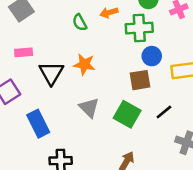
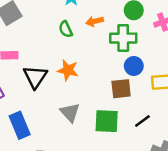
green square: (127, 114) -> (107, 121), turned -30

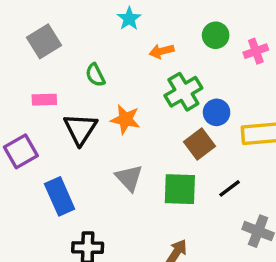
green semicircle: (66, 29) -> (95, 75), moved
green cross: (123, 38) -> (183, 92), moved, turned -30
brown square: (121, 89) -> (199, 144), turned -30

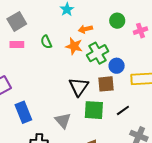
pink rectangle: (44, 100) -> (17, 45), moved
orange star: (125, 119) -> (74, 46), moved
black triangle: (80, 129) -> (79, 87), moved
brown square: (199, 144) -> (106, 84), turned 30
gray triangle: (129, 178) -> (63, 121), moved

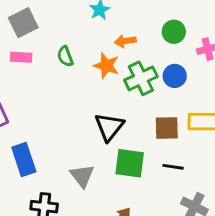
blue circle: (117, 66) -> (175, 76), moved
brown square: (106, 84) -> (167, 128), moved
black line: (123, 110) -> (173, 167), turned 40

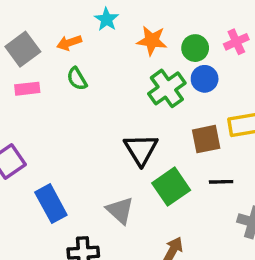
green circle: (174, 32) -> (195, 48), moved
orange arrow: (125, 41) -> (69, 43), moved
orange star: (106, 66) -> (152, 41), moved
green square: (130, 163) -> (171, 187), turned -32

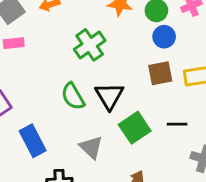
green semicircle: (77, 79) -> (73, 96), moved, size x1.4
green cross: (167, 88) -> (90, 45), moved
brown square: (206, 139) -> (160, 73), moved

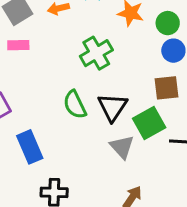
green square: (135, 128) -> (149, 123), moved
gray triangle: (91, 147) -> (122, 147), moved

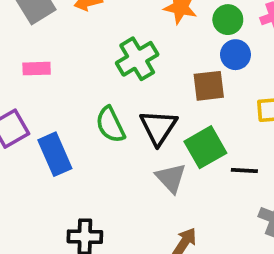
pink rectangle: (18, 45) -> (37, 69), moved
brown square: (166, 88) -> (209, 86), moved
blue rectangle: (30, 147) -> (55, 154), moved

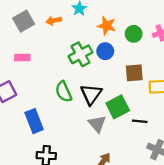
blue circle: (235, 55) -> (105, 51), moved
brown square: (209, 86) -> (134, 73), moved
blue rectangle: (55, 154) -> (34, 121), moved

